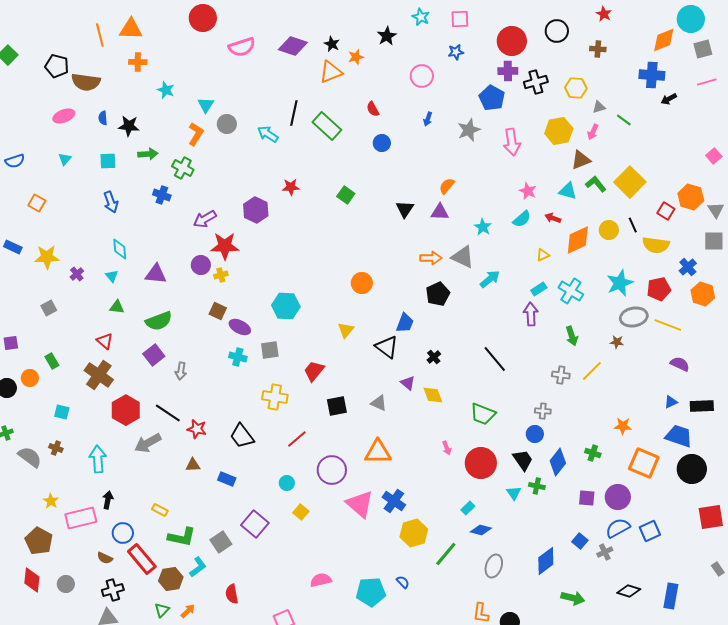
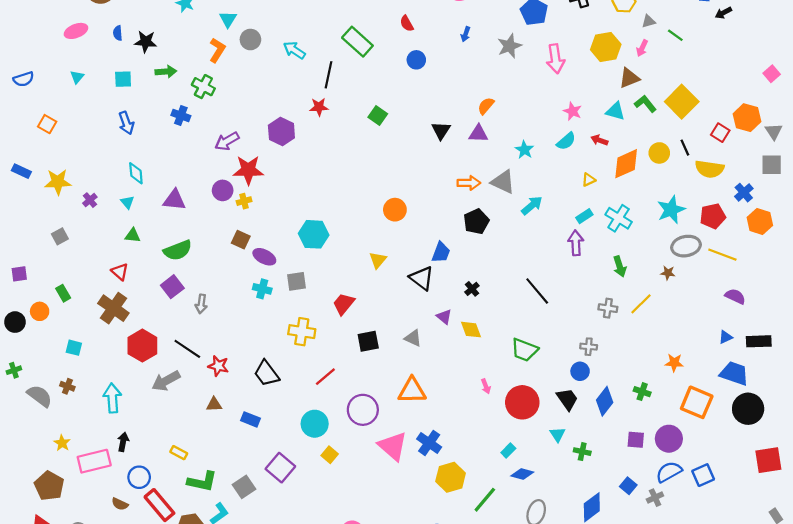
black line: (294, 113) -> (329, 75), moved
cyan circle: (287, 483) -> (315, 424), size x1.6
green cross: (537, 486) -> (582, 452), moved

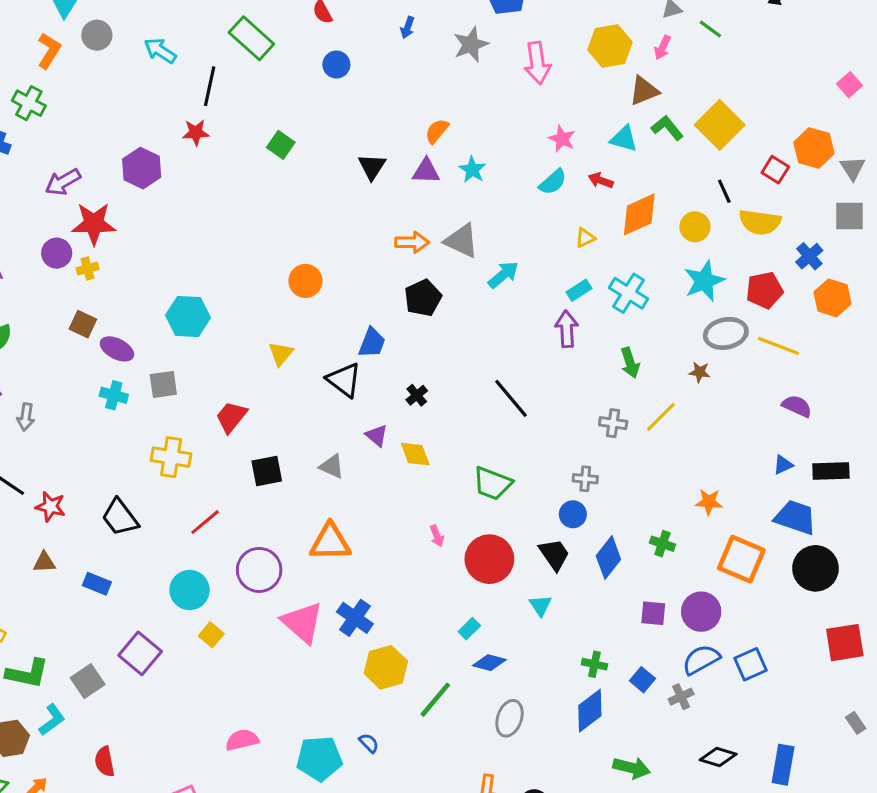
cyan star: (524, 150) -> (472, 170), moved
yellow circle: (659, 153) -> (695, 227), moved
green cross: (582, 452) -> (594, 664), moved

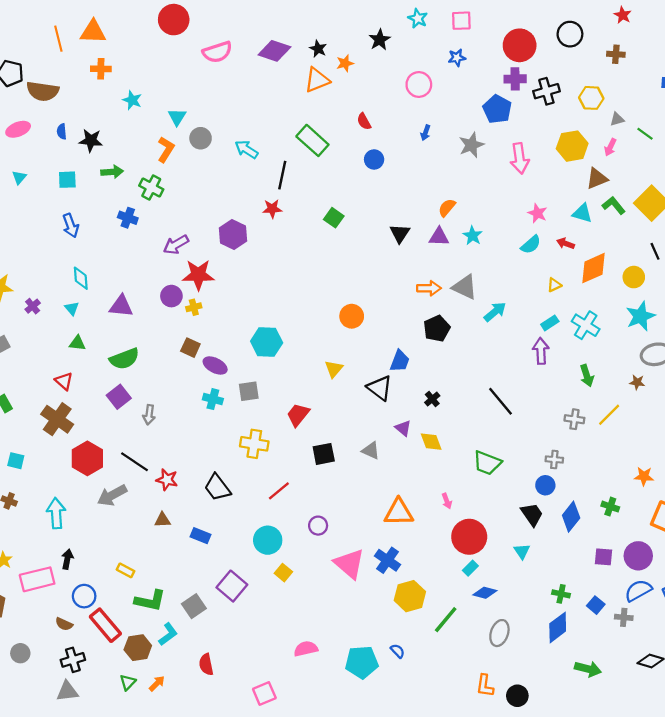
orange triangle: (330, 542) -> (399, 512), moved
red circle: (489, 559) -> (469, 537), moved
purple circle: (259, 570) -> (318, 526), size x0.6
gray cross: (681, 697) -> (624, 617), turned 30

